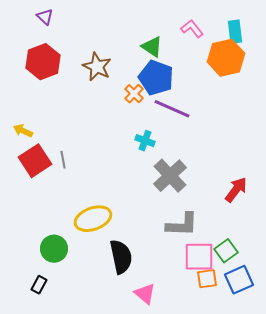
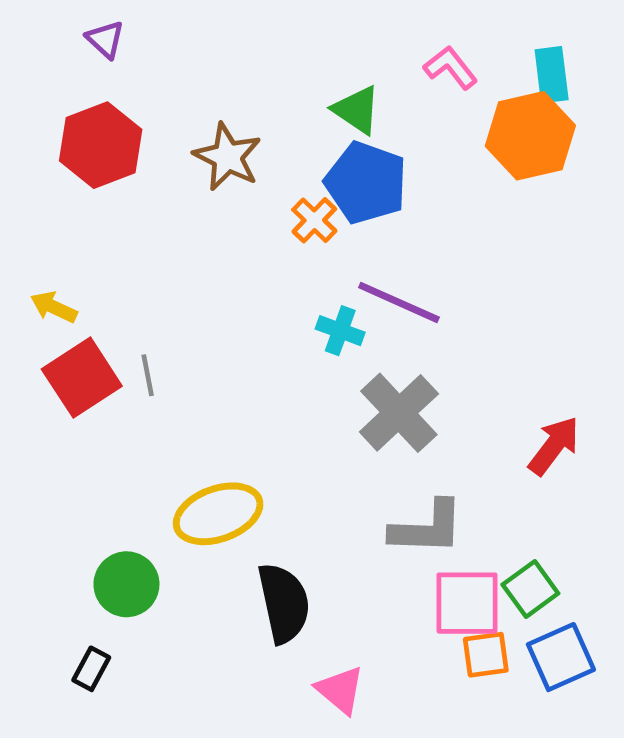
purple line: (172, 109) -> (399, 302), moved

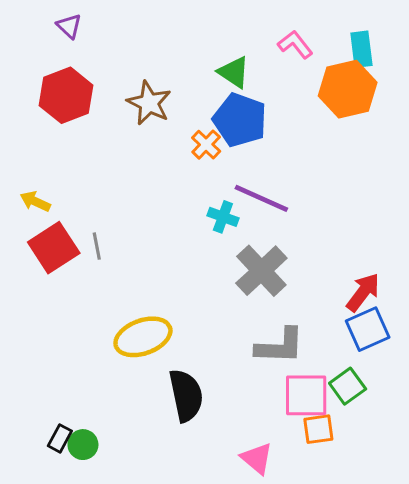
green circle: (126, 584) -> (83, 445), moved, size x0.7
blue square: (561, 657) -> (368, 329), moved
pink triangle: (340, 690) -> (257, 458), moved

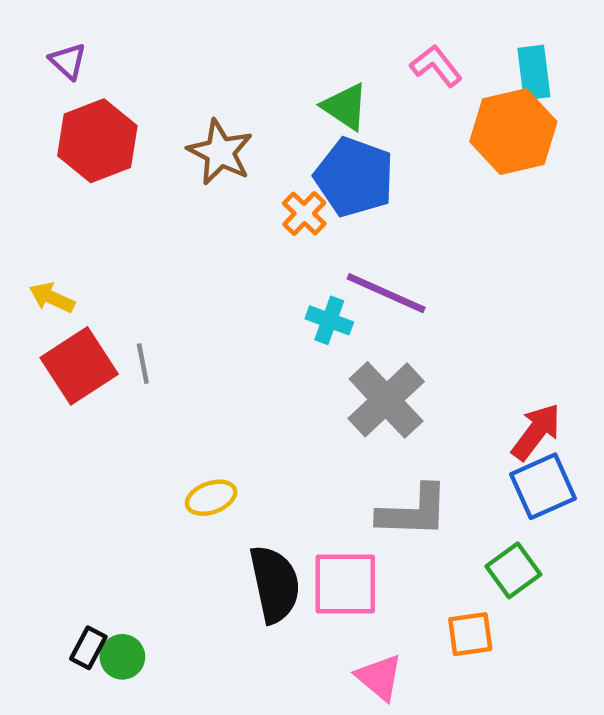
purple triangle: (69, 26) -> (68, 61), moved
yellow ellipse: (143, 337) -> (211, 498), size x0.6
pink square: (306, 395) -> (345, 584), moved

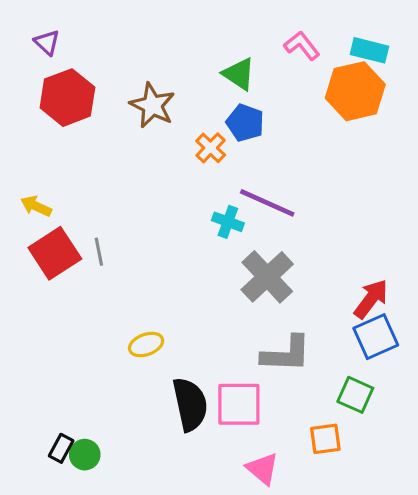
cyan rectangle: (534, 73) -> (369, 50), turned -69
blue pentagon: (354, 177) -> (245, 123), size x0.7
green square: (513, 570) -> (355, 395), turned -30

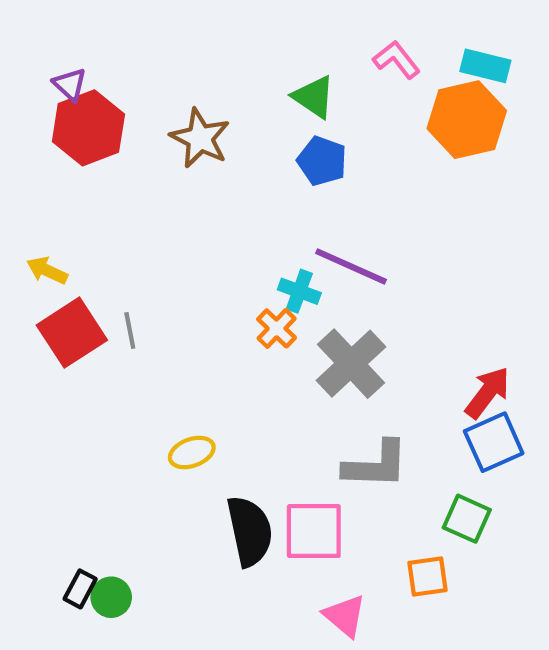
purple triangle: (47, 42) -> (70, 84), moved
orange cross: (211, 148) -> (277, 328), moved

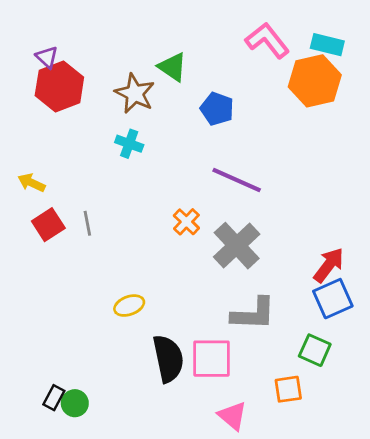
pink L-shape: (396, 60) -> (267, 40), size x1.4
green triangle: (314, 97) -> (172, 67), moved
cyan cross: (299, 291) -> (129, 144), moved
red square: (72, 333) -> (48, 225), size x0.7

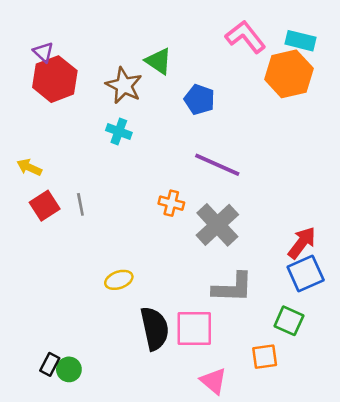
orange cross: (186, 222) -> (171, 203), turned -30

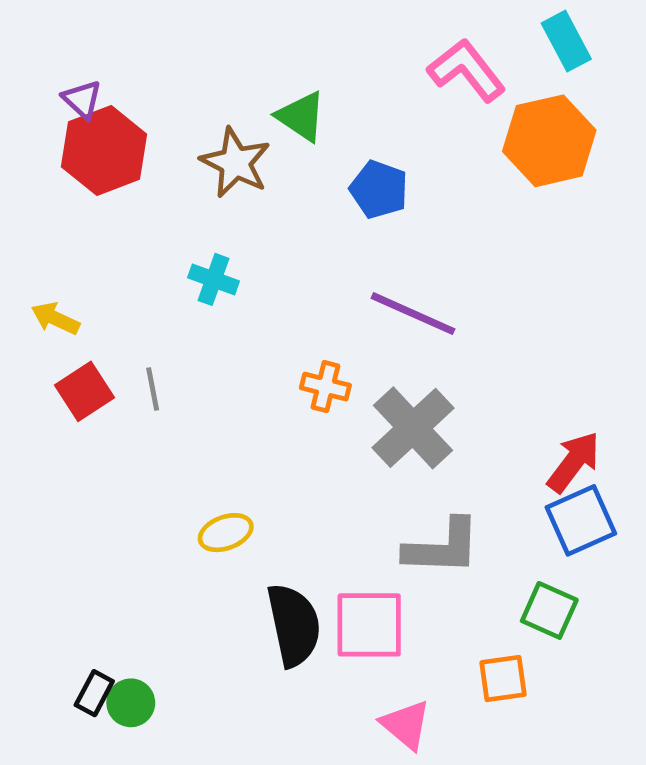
cyan rectangle: (300, 41) -> (566, 41), moved, turned 48
cyan cross: (119, 131) -> (214, 279), moved

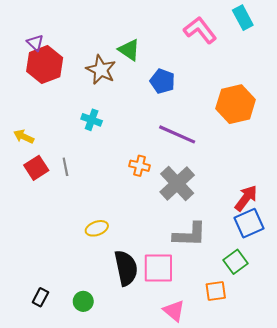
orange hexagon: (549, 141) -> (236, 104), moved
green square: (549, 610) -> (236, 262), turned 30
green circle: (131, 703) -> (83, 301), moved

